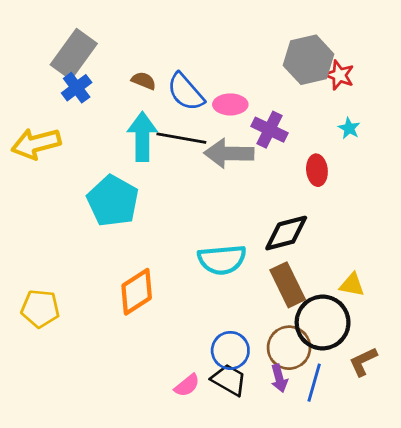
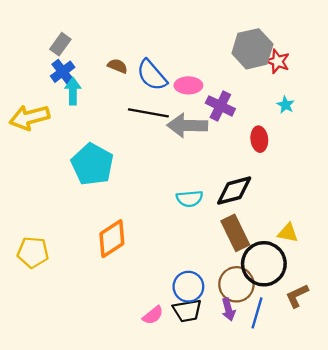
gray rectangle: (74, 54) -> (60, 44), size x0.6
cyan arrow: (142, 137) -> (73, 91), moved, size x0.7
cyan semicircle: (222, 260) -> (190, 199), moved, size x0.7
black trapezoid: (229, 380) -> (187, 311), turned 140

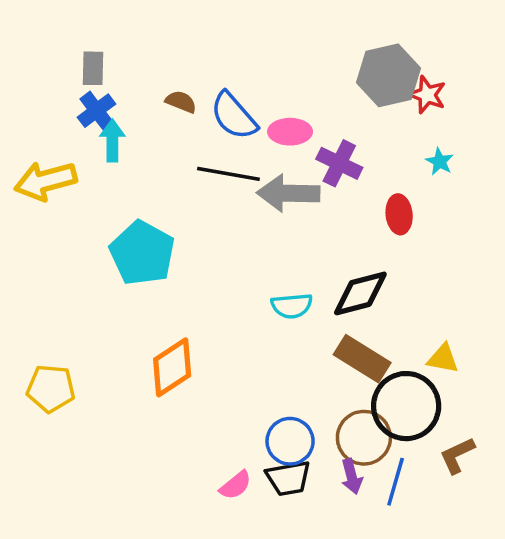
gray rectangle: (60, 44) -> (93, 68), turned -35
brown rectangle: (235, 233) -> (362, 359), turned -32

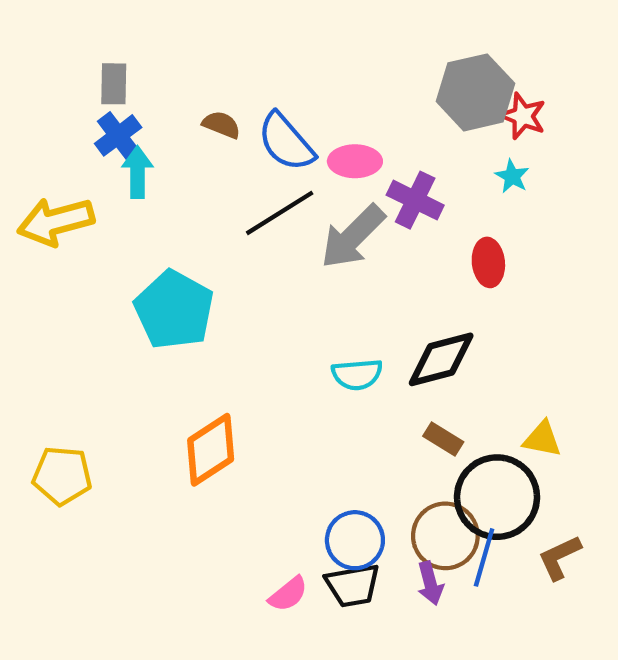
cyan star: (440, 162) -> (512, 176), moved
black line: (228, 174) -> (280, 213), turned -42
gray arrow: (288, 193) -> (353, 237), turned -46
brown rectangle: (362, 359) -> (443, 439), size x0.6
blue line: (396, 482) -> (484, 557), moved

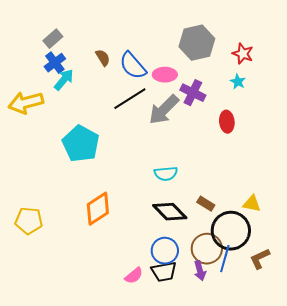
gray rectangle: (114, 84) -> (53, 39), turned 48
gray hexagon: (475, 92) -> (197, 43), moved
brown semicircle: (221, 125) -> (103, 58), turned 36
cyan arrow: (137, 172) -> (64, 80), turned 40
black diamond: (441, 359) -> (170, 212), moved, turned 60

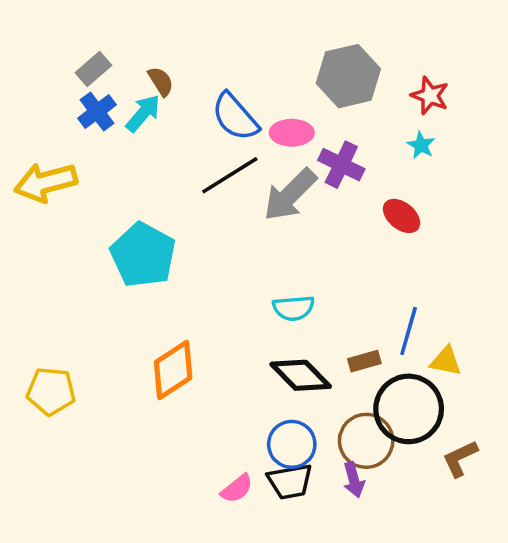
brown semicircle: (103, 58) -> (161, 81), moved
cyan arrow: (64, 80) -> (143, 113), moved
red ellipse: (227, 122) -> (402, 216), turned -45
brown rectangle: (206, 204) -> (364, 361), turned -48
blue line: (225, 259) -> (409, 331), moved

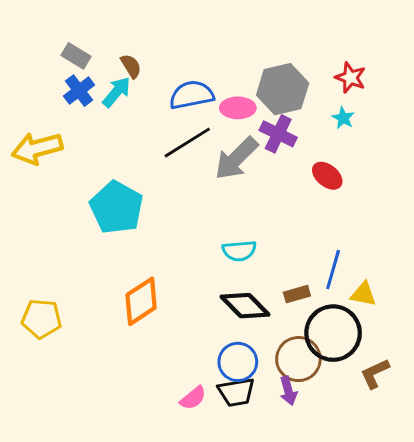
gray rectangle: (93, 69) -> (76, 56), turned 72
gray hexagon: (348, 76) -> (283, 89), moved
blue semicircle: (235, 117) -> (192, 95), turned 120

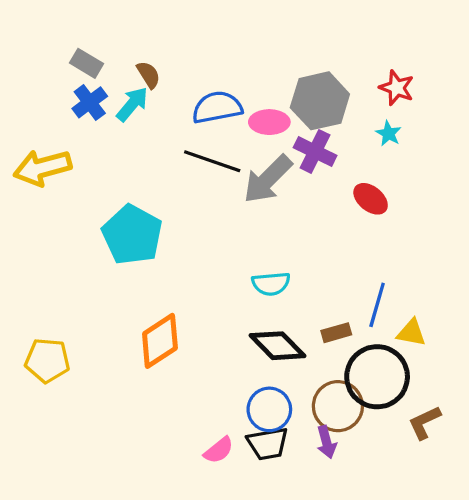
black line: (187, 143) -> (212, 161), turned 51

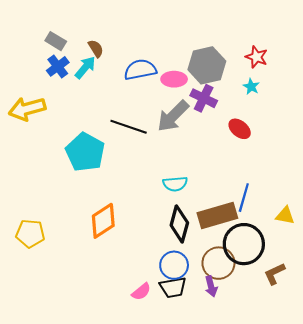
black line: (212, 161) -> (129, 127), moved
brown rectangle: (336, 333) -> (217, 216), size x2.0
yellow triangle: (411, 333) -> (285, 216), moved
black diamond: (277, 346) -> (179, 224), turned 60

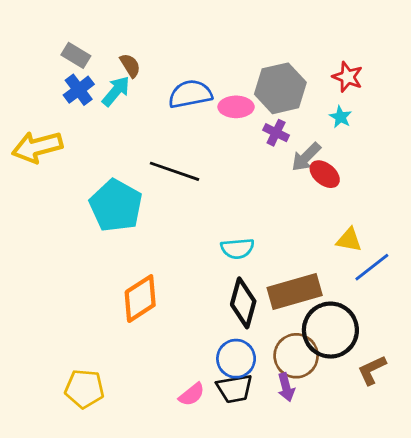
purple cross: (204, 98) -> (276, 133), size x0.7
gray arrow: (173, 116) -> (306, 157), moved, size x0.7
blue line: (244, 198) -> (372, 267), moved, turned 36
yellow triangle: (285, 216) -> (349, 240), moved
yellow pentagon: (30, 233) -> (84, 389), moved

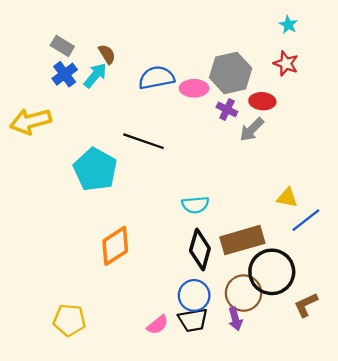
cyan star: (340, 117) -> (288, 25), moved
red ellipse: (325, 174) -> (262, 101), moved, turned -35

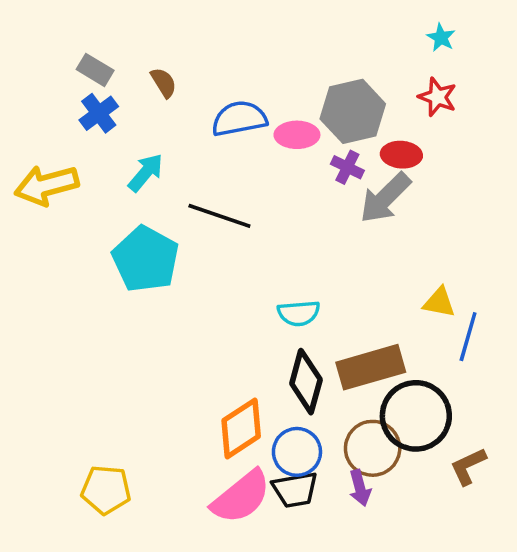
cyan arrow: (95, 75) -> (146, 173), moved
gray arrow: (252, 129) -> (385, 198), size x1.4
blue line: (306, 220) -> (468, 337), turned -36
orange diamond: (115, 246) -> (241, 428), moved
pink semicircle: (158, 325) -> (241, 497), size x1.8

